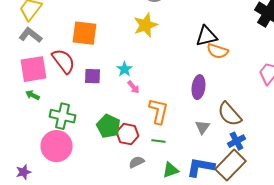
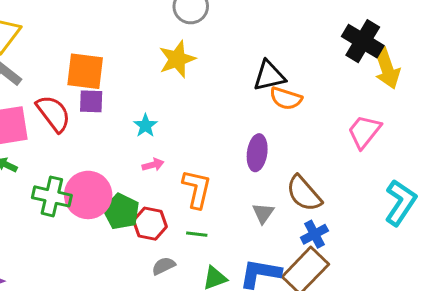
purple square: (92, 76) -> (91, 101), moved
pink arrow: (134, 87) -> (153, 165), moved, turned -64
pink circle: (56, 146) -> (88, 195), moved

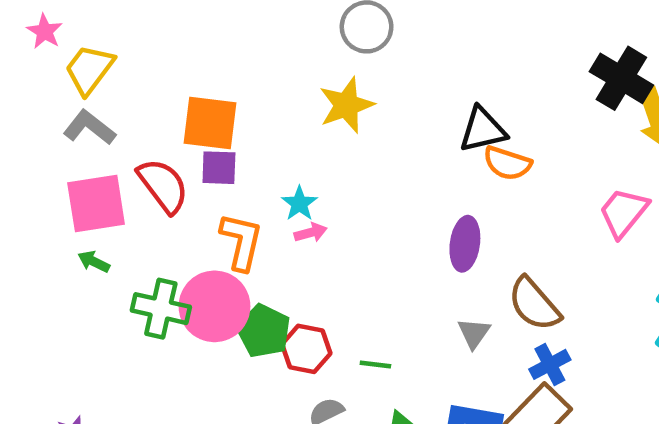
pink arrow: (153, 165) -> (311, 233), moved
orange L-shape: (197, 189) -> (241, 242), moved

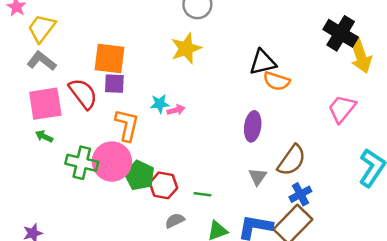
cyan star: (299, 204) -> (160, 104), turned 30
pink arrow: (311, 233) -> (176, 110), moved
brown semicircle: (534, 304) -> (292, 160), turned -104

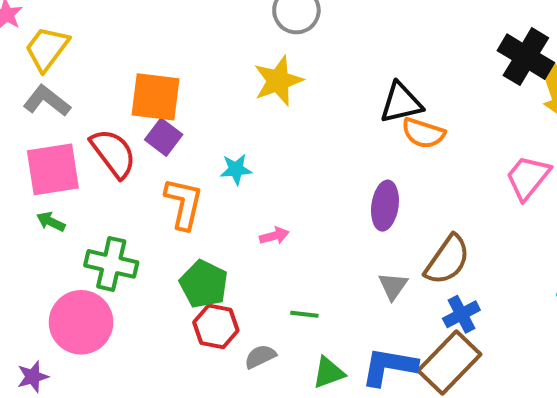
purple square: (114, 84) -> (164, 137), turned 35
pink arrow: (176, 110) -> (274, 236), moved
pink circle: (112, 162) -> (81, 322), moved
red hexagon: (163, 185) -> (216, 326), moved

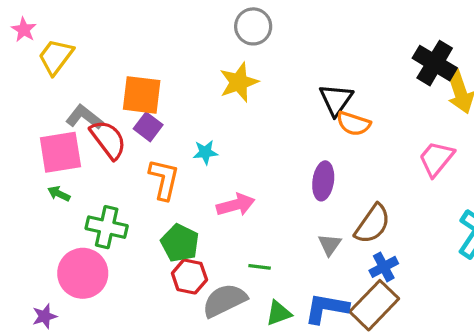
gray L-shape: (47, 101) -> (84, 117), moved
black triangle: (401, 103) -> (336, 100), turned -42
pink arrow: (274, 236) -> (236, 205), size x1.6
gray semicircle: (260, 357) -> (224, 300), size x1.8

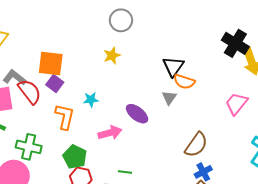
yellow star: (239, 82) -> (112, 55), size x0.7
purple ellipse: (323, 181) -> (137, 114), moved, turned -60
gray triangle: (330, 245) -> (169, 98), moved

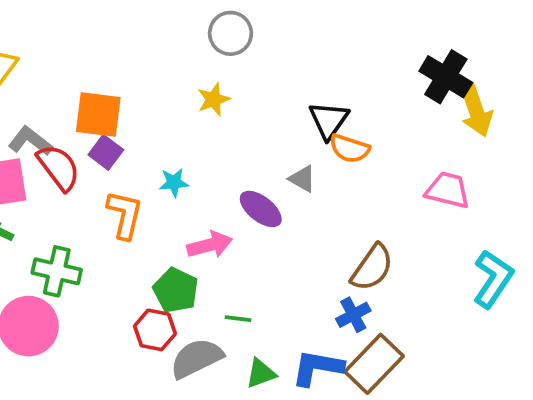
gray triangle: (169, 98) -> (302, 179), moved, turned -35
pink trapezoid: (236, 104) -> (448, 190), turned 65
green pentagon: (75, 157) -> (176, 290), moved
blue cross: (203, 172) -> (353, 315), moved

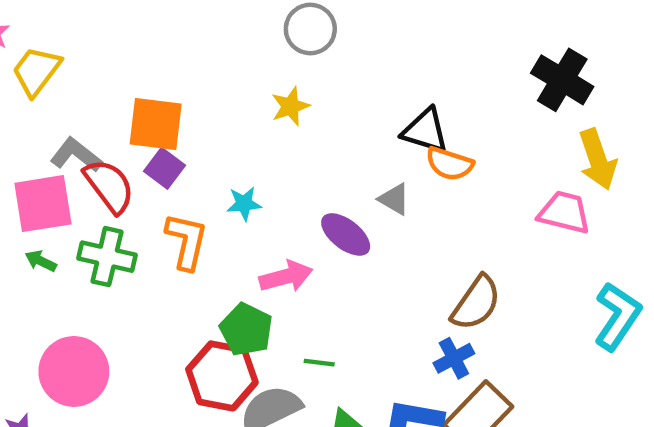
yellow arrow: (476, 111) -> (598, 159), moved
black triangle: (329, 120) -> (425, 131), turned -48
green cross: (57, 271) -> (107, 257), moved
red hexagon: (155, 330) -> (222, 376), size x1.4

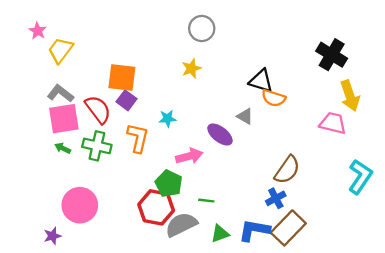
gray L-shape: (76, 155) -> (60, 93), moved

